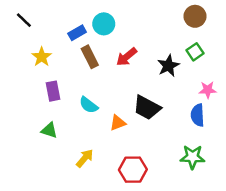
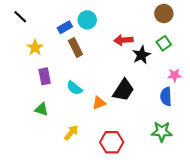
red arrow: (127, 57) -> (123, 40), moved, turned 36
black trapezoid: (147, 108) -> (123, 90), turned -85

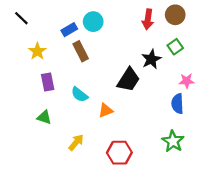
red arrow: (123, 40) -> (148, 19), moved, turned -78
black trapezoid: (123, 90) -> (128, 80), moved
green star: (162, 132) -> (173, 141), turned 30

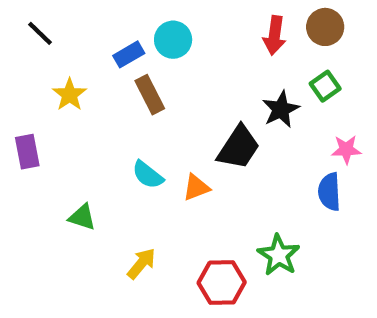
purple rectangle: (48, 82) -> (27, 152), moved
orange triangle: (106, 110) -> (196, 188), moved
green star: (173, 141) -> (279, 255), moved

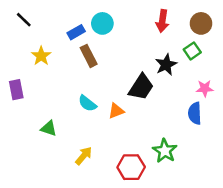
brown circle: (325, 27) -> (201, 23), moved

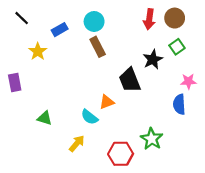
brown circle: (201, 23) -> (175, 18), moved
blue rectangle: (76, 32) -> (60, 30), moved
brown rectangle: (89, 56) -> (98, 47), moved
black trapezoid: (141, 87) -> (130, 80), turned 125
cyan semicircle: (87, 103) -> (89, 117), moved

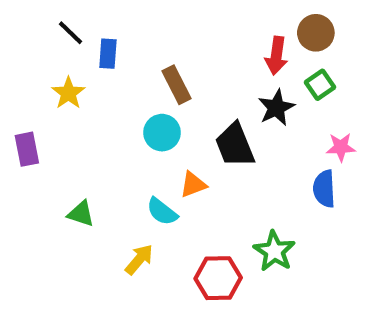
black line: (22, 18) -> (70, 33), moved
red arrow: (149, 19) -> (276, 56), moved
cyan circle: (94, 21) -> (162, 133), moved
blue rectangle: (60, 30) -> (108, 54), turned -56

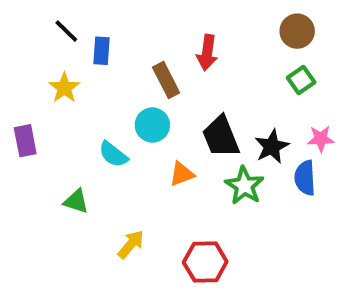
red arrow: (276, 56) -> (207, 53), moved
black star: (276, 108) -> (272, 147), moved
cyan semicircle: (162, 212) -> (113, 154), moved
green star: (274, 251) -> (244, 186), moved

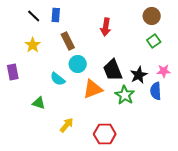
blue rectangle: (102, 51) -> (56, 15), moved
brown rectangle: (166, 80) -> (68, 41), moved
orange triangle: (182, 174) -> (93, 89), size x1.5

